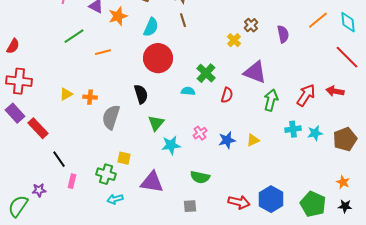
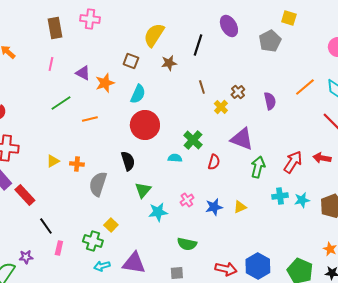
brown line: (183, 20) -> (202, 87), moved
yellow square: (124, 158) -> (111, 225), turned 32
purple triangle: (152, 182) -> (134, 263), moved

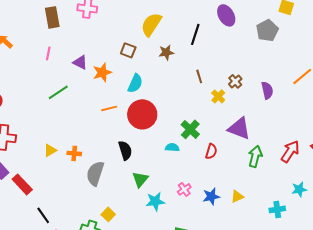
orange line: (90, 119) -> (109, 108), moved
cyan cross: (280, 196) -> (277, 209), moved

